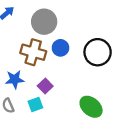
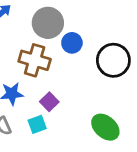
blue circle: (60, 48) -> (72, 43), moved

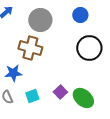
blue circle: (72, 43) -> (80, 15), moved
purple square: (49, 102) -> (60, 92), moved

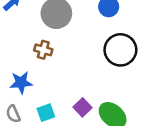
brown cross: (30, 48) -> (43, 50), size x0.6

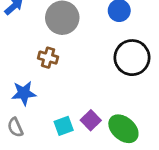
cyan square: (46, 113) -> (64, 126), moved

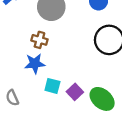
blue star: (24, 93) -> (35, 64), moved
cyan square: (64, 126) -> (52, 86), moved, turned 35

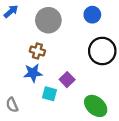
purple square: (75, 92) -> (67, 80), moved

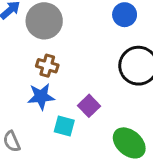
gray circle: (48, 20) -> (44, 21), moved

